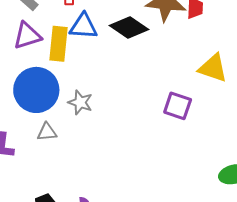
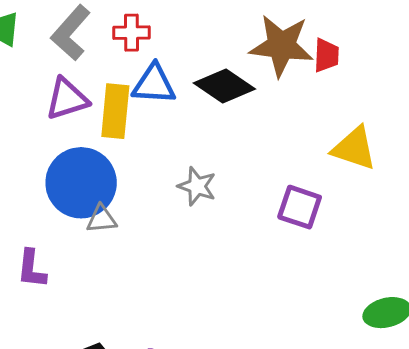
gray star: (80, 102) -> (197, 186), moved
gray triangle: (47, 132) -> (101, 219), moved

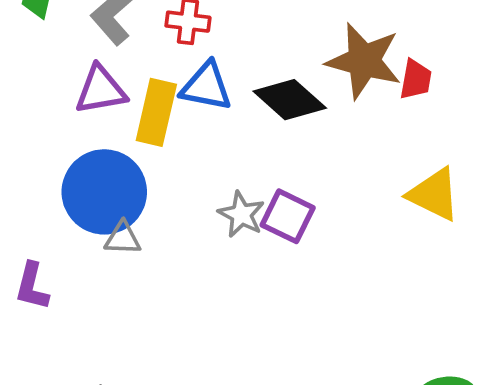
purple square: (300, 207) -> (288, 216), moved

